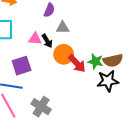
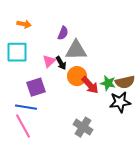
gray triangle: (63, 28) -> (76, 50), size x1.6
pink triangle: (35, 39) -> (49, 61), turned -48
gray cross: (41, 107) -> (83, 127), moved

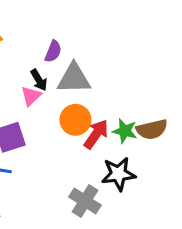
black arrow: (61, 63) -> (39, 80), moved
red arrow: (90, 85) -> (96, 134), turned -102
black star: (120, 102) -> (118, 174), moved

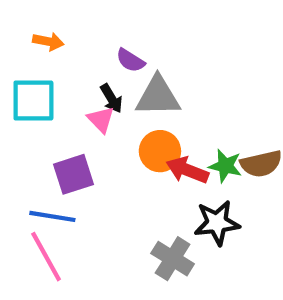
purple semicircle: (53, 51) -> (130, 60), turned 100
pink triangle: (31, 96) -> (101, 119), turned -30
red arrow: (96, 134) -> (187, 170), turned -104

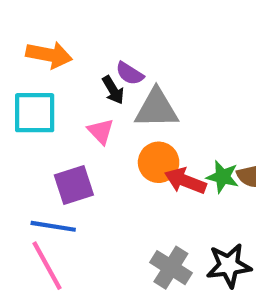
orange arrow: (48, 41) -> (49, 55), size x1.5
black arrow: (111, 98) -> (113, 90), moved
black star: (217, 223) -> (229, 266), moved

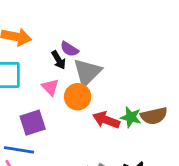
gray triangle: (157, 109) -> (87, 72), turned -44
orange circle: (159, 162) -> (78, 97), moved

